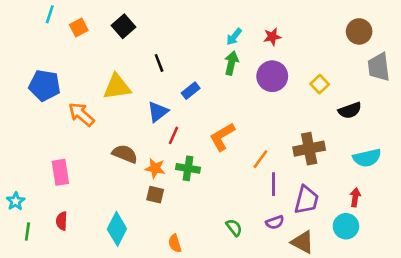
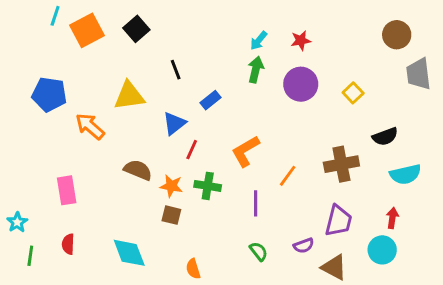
orange square: (79, 27) -> (87, 30), size x1.6
black semicircle: (350, 110) -> (385, 137), moved
purple line: (274, 184) -> (256, 203), moved
cyan diamond: (117, 229) -> (129, 253), turned -48

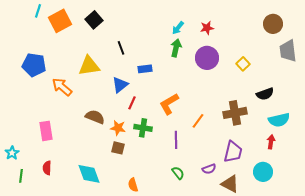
blue rectangle: (211, 100) -> (145, 69), turned 32
red arrow: (392, 218) -> (271, 142), moved

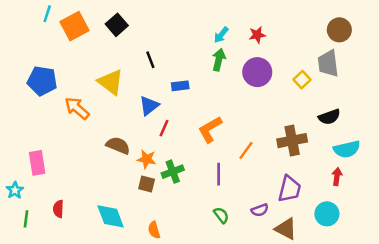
gray trapezoid: (288, 51) -> (328, 63), moved
yellow triangle: (89, 66) -> (111, 82), turned 45
green cross: (143, 128) -> (173, 172), moved, turned -30
pink rectangle: (46, 131) -> (37, 163), moved
orange semicircle: (133, 185) -> (154, 230), moved

